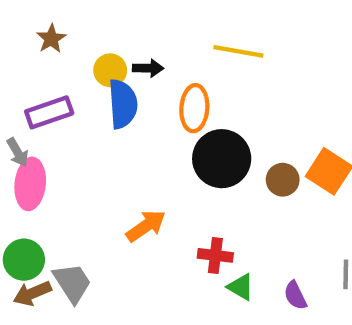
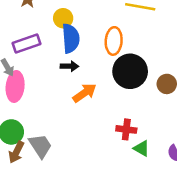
black arrow: (148, 68) -> (69, 66), moved
orange arrow: (146, 226) -> (85, 93), moved
brown arrow: (32, 293) -> (16, 152), turned -40

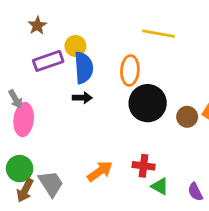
purple rectangle: (26, 43) -> (48, 61), moved
orange arrow: (85, 93) -> (100, 171), moved

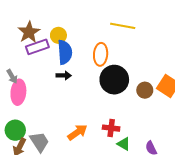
brown star: (37, 25) -> (29, 32), moved, size x1.5

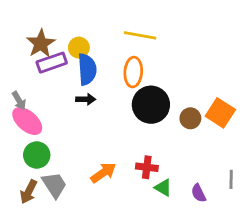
yellow line: (123, 26) -> (140, 35), moved
pink ellipse: (18, 92) -> (27, 121), turned -55
green circle: (15, 130) -> (37, 155), moved

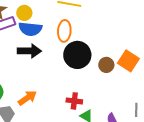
blue semicircle: (87, 69) -> (30, 29), turned 100
black arrow: (86, 99) -> (29, 51), size x1.6
orange arrow: (103, 173) -> (27, 98), moved

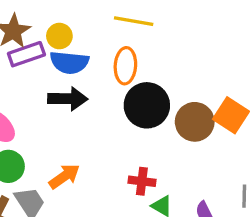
brown circle: (106, 65) -> (195, 122), size x1.5

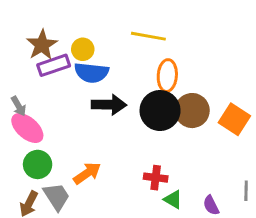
orange ellipse: (125, 66) -> (167, 76), moved
black arrow: (68, 99) -> (109, 105), moved
brown circle: (195, 122) -> (192, 111), moved

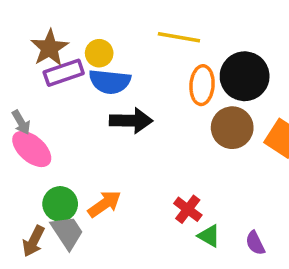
black circle: (160, 111) -> (245, 76), moved
green circle: (38, 164) -> (60, 204), moved
red cross: (156, 178) -> (188, 209), turned 30

